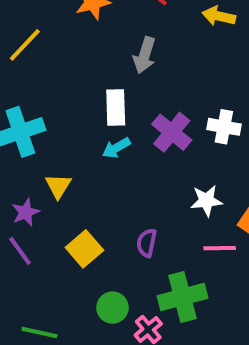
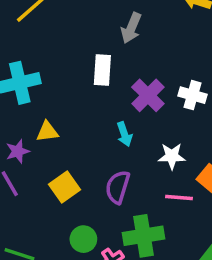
cyan arrow: (116, 148) -> (124, 134), moved, turned -85
yellow triangle: (58, 186) -> (47, 132), turned 45
purple semicircle: (147, 243) -> (118, 187), size x1.4

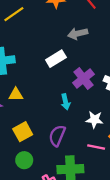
gray arrow: (131, 28) -> (78, 34), turned 48
white rectangle: (102, 70) -> (56, 59), turned 48
green circle: (83, 239) -> (24, 160), moved

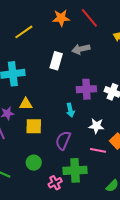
white rectangle: (56, 59) -> (56, 61), moved, turned -42
purple cross: (84, 78) -> (86, 89), turned 36
yellow square: (23, 132) -> (34, 126), moved, turned 30

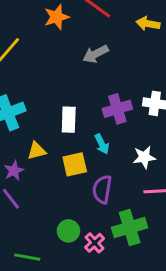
white rectangle: (56, 61) -> (69, 120), moved
yellow square: (34, 126) -> (75, 164), moved
pink cross: (55, 183) -> (95, 243), moved

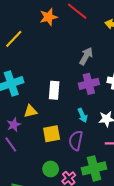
gray arrow: (96, 54) -> (86, 56), moved, turned 144
cyan arrow: (102, 144) -> (82, 115), moved
yellow square: (75, 164) -> (52, 134), moved

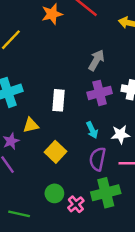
yellow square: (52, 134) -> (56, 152), turned -36
purple semicircle: (76, 141) -> (98, 159), moved

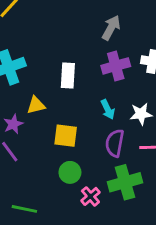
yellow square: (56, 152) -> (66, 136), turned -35
green circle: (54, 193) -> (70, 172), moved

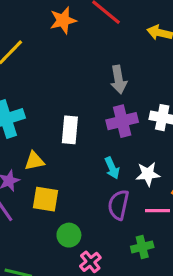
gray arrow: (111, 28) -> (119, 80), turned 140
yellow square: (66, 136) -> (46, 199), moved
green cross: (125, 182) -> (142, 247), moved, size x0.6

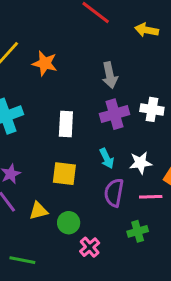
orange star: (63, 20) -> (45, 63), moved, turned 30
yellow triangle: (34, 161) -> (38, 211), moved
yellow square: (46, 199) -> (64, 174), moved

